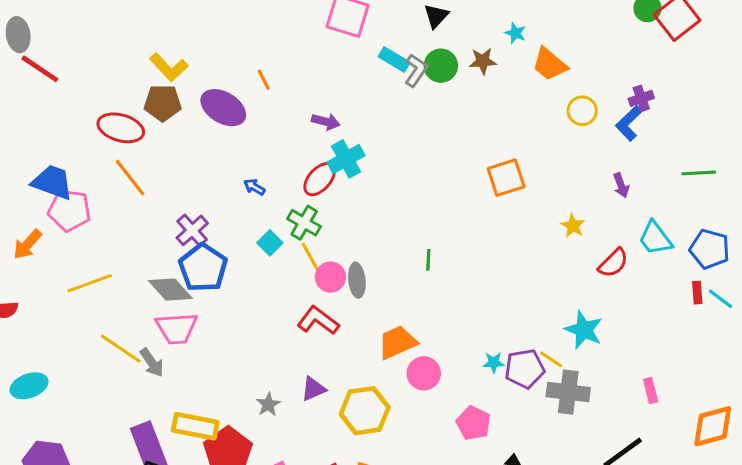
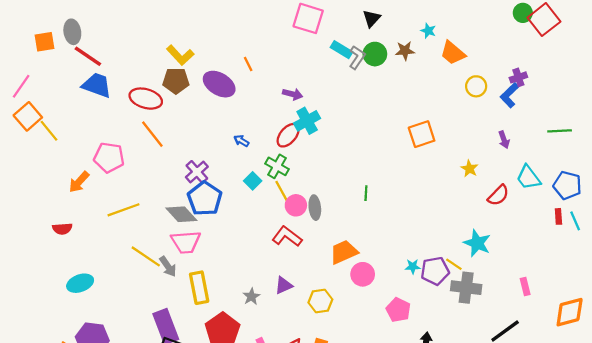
blue trapezoid: (52, 182) -> (97, 85), moved
cyan line: (721, 299) -> (575, 221), turned 30
yellow hexagon: (365, 411) -> (320, 301), size x0.7
yellow rectangle: (195, 426) -> (199, 288), moved, turned 68

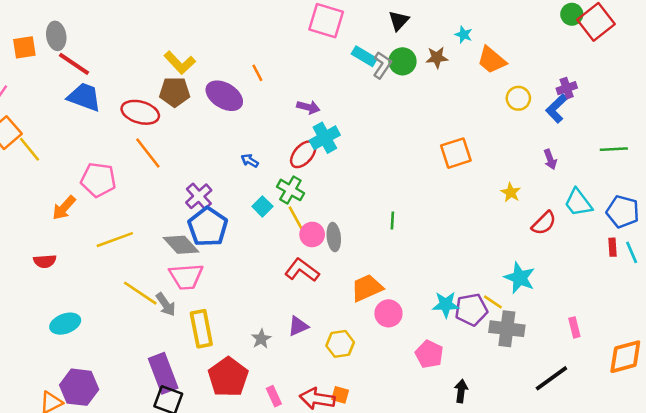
cyan star: (413, 266) -> (446, 304), size x1.5

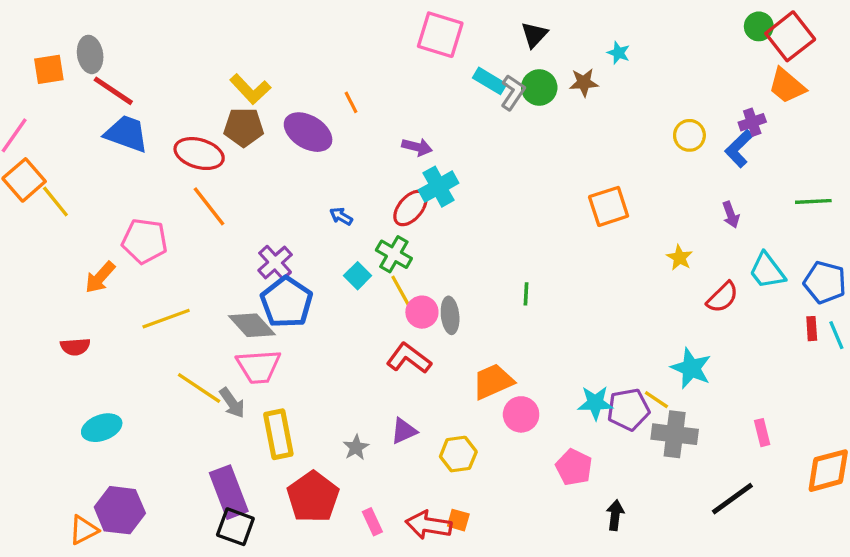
orange trapezoid: (492, 60) -> (787, 86), moved

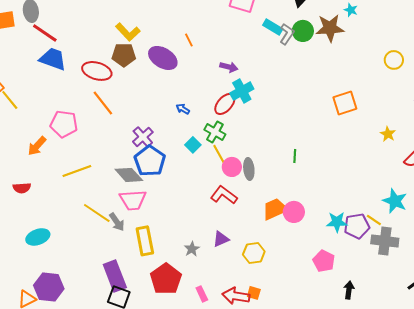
brown star: (584, 83) -> (330, 28), size x1.6
pink circle: (521, 414) -> (294, 212), moved

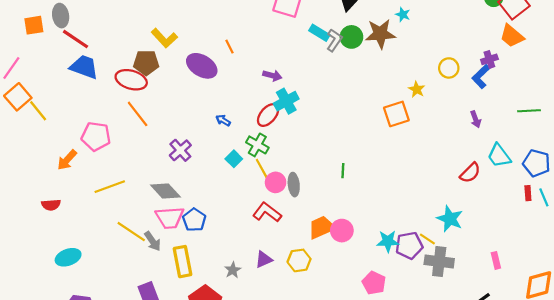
brown pentagon: (124, 55) -> (146, 63), moved
yellow star: (388, 134) -> (417, 89), moved
blue pentagon: (150, 161) -> (194, 220), moved, size x0.7
yellow hexagon: (254, 253) -> (299, 260), moved

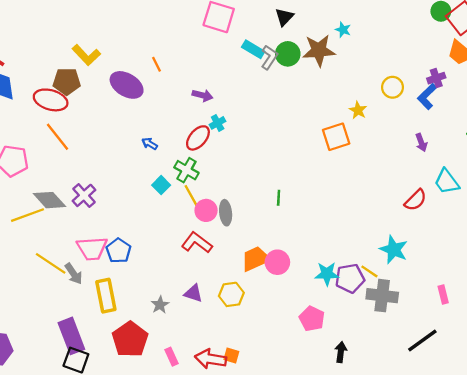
cyan cross: (286, 101) -> (218, 123), size x0.6
purple cross: (180, 150) -> (84, 195), moved
gray diamond: (165, 191) -> (49, 200), moved
purple triangle: (264, 259) -> (193, 293), turned 42

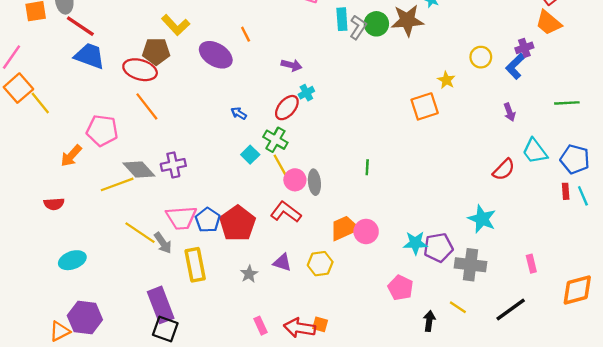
cyan rectangle: (253, 49) -> (342, 19), turned 55
purple cross: (84, 195) -> (173, 165), turned 30
yellow line: (369, 271) -> (458, 307), moved
red pentagon: (130, 339) -> (238, 223), moved

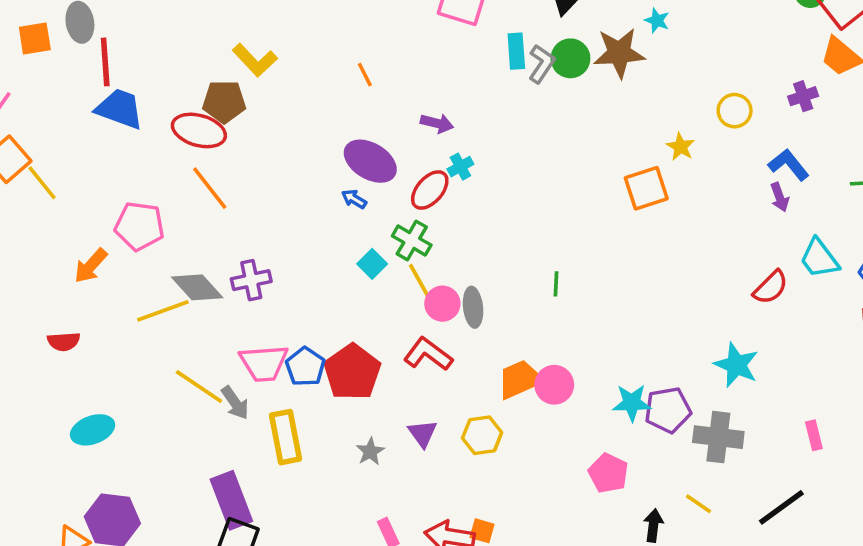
red line: (80, 26) -> (105, 62), turned 52
purple ellipse: (216, 55) -> (370, 161), moved
blue L-shape: (515, 66) -> (789, 165), moved, turned 95
purple triangle: (282, 262) -> (423, 433), turned 36

